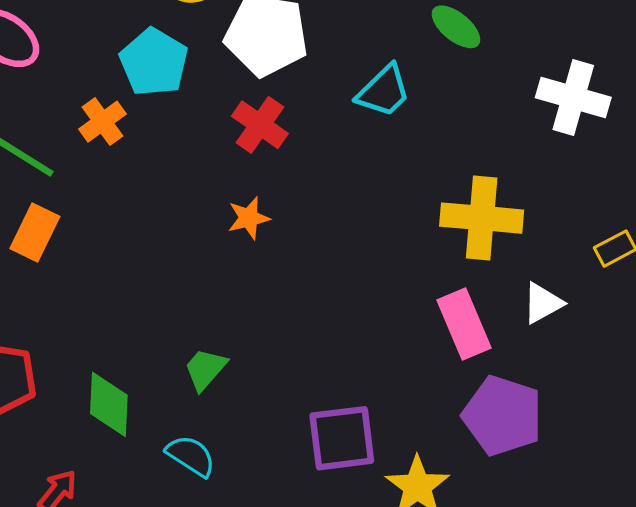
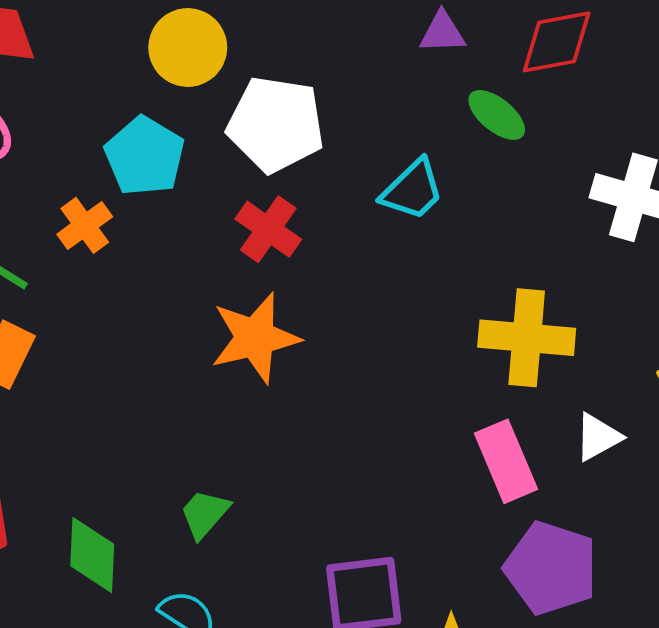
orange star: (249, 218) -> (255, 338), size x1.8

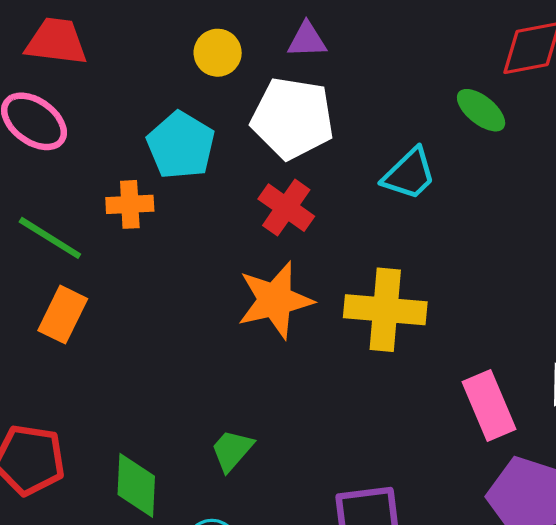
purple triangle: (442, 33) -> (307, 40), moved
yellow circle: (188, 48) -> (218, 53), size x0.7
orange cross: (85, 225) -> (130, 204), turned 33
yellow cross: (527, 338) -> (385, 310), moved

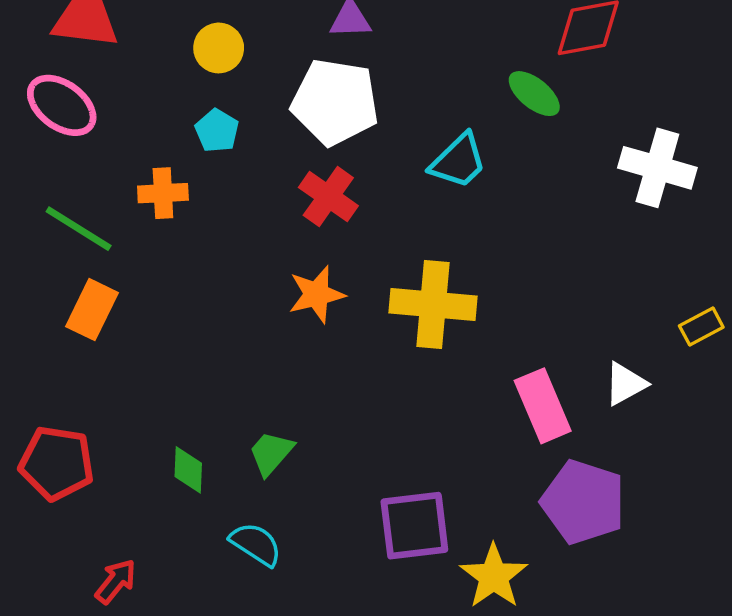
yellow circle: (218, 53) -> (219, 48), moved
cyan pentagon: (181, 145) -> (217, 131), size x0.6
orange star: (275, 300) -> (317, 294), size x0.7
green diamond: (136, 485) -> (188, 470), moved, size x0.7

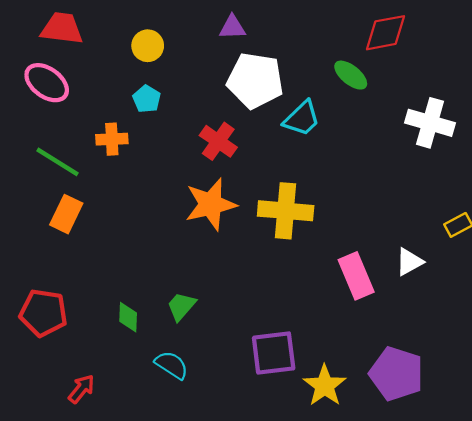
white pentagon: (335, 102) -> (255, 80), moved
orange star: (317, 294) -> (211, 204), size x1.4
purple pentagon: (583, 502) -> (396, 374), moved

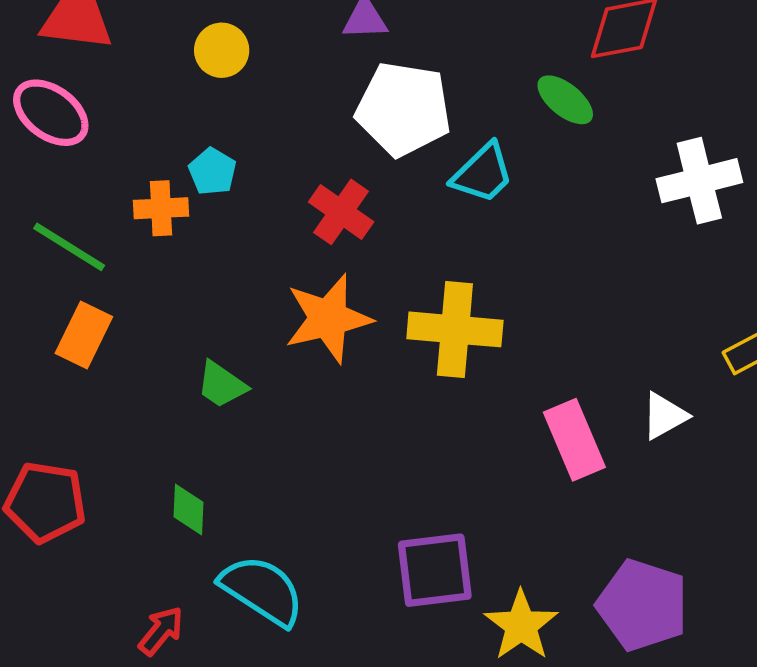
cyan pentagon: (147, 99) -> (212, 171), moved
white cross: (430, 123) -> (699, 181), turned -30
green trapezoid: (181, 306) -> (222, 385), moved, turned -96
cyan semicircle: (172, 365) -> (262, 590), size x1.5
red arrow: (81, 389) -> (161, 631), moved

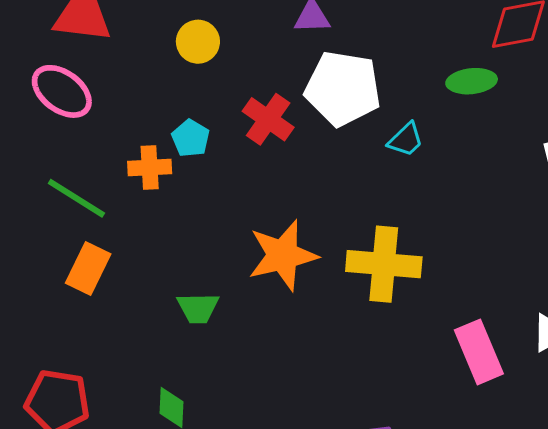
green ellipse: (565, 100) -> (472, 81), turned -45
cyan trapezoid: (483, 173) -> (406, 140), size x0.7
red cross: (341, 212) -> (268, 119), moved
green trapezoid: (222, 385) -> (198, 308), turned -36

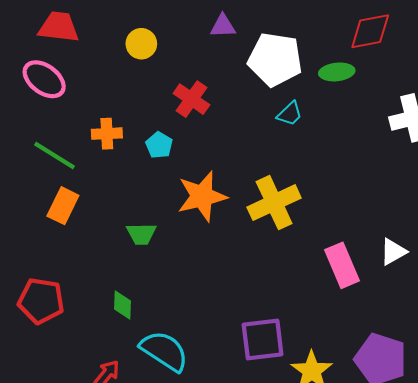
white pentagon: (343, 88) -> (275, 59), moved
cyan pentagon: (191, 138) -> (159, 145), moved
yellow cross: (384, 264) -> (274, 203), turned -30

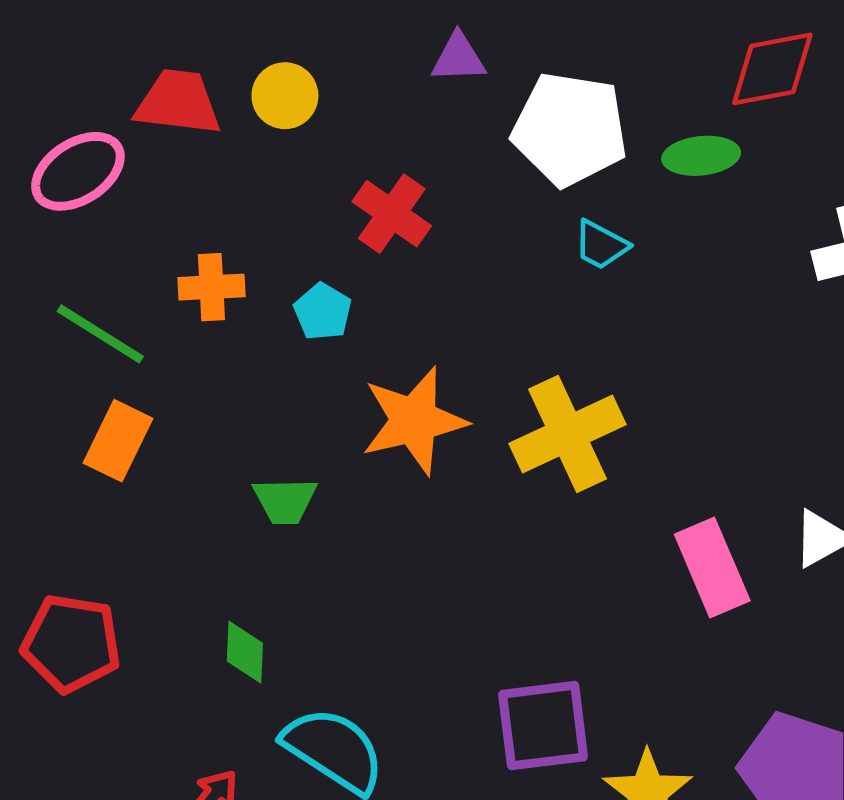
red trapezoid: (59, 27) -> (178, 102), moved
pink ellipse: (44, 79) -> (78, 171), turned -69
cyan trapezoid: (290, 114) -> (601, 245), turned 72

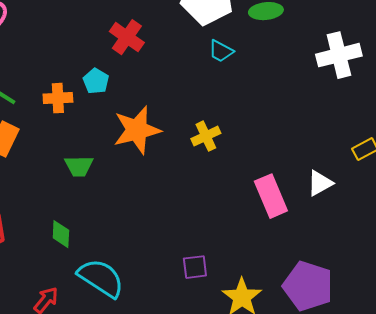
orange cross: (211, 287) -> (58, 98), moved
yellow cross: (568, 434) -> (206, 136), size x0.6
purple square: (543, 726) -> (195, 267), size x0.6

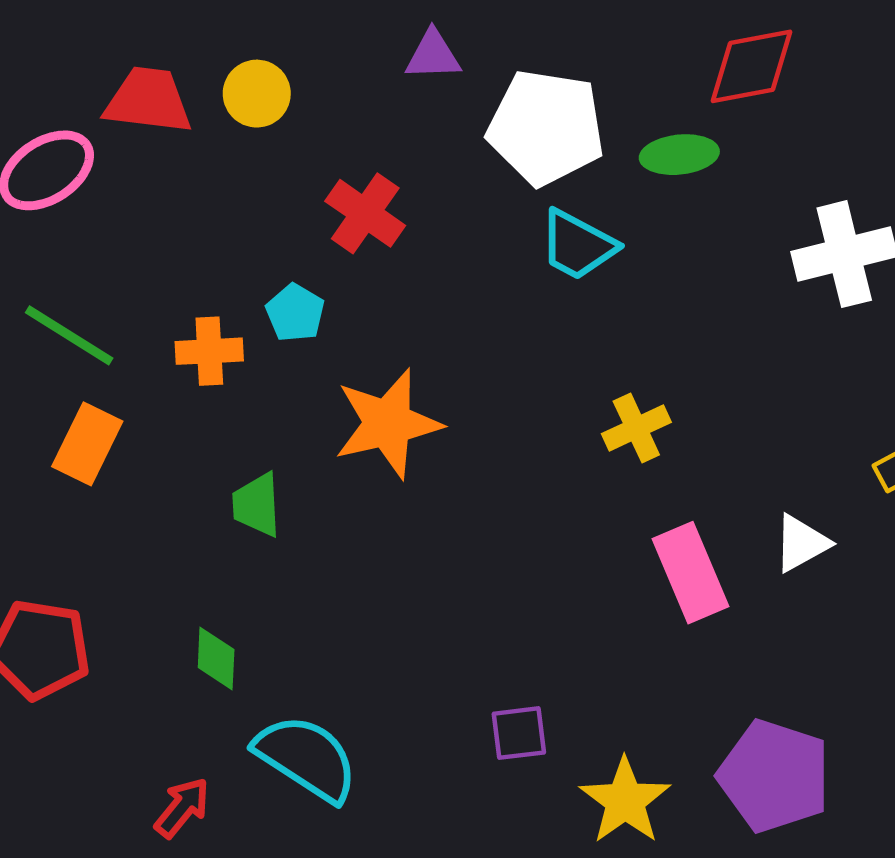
cyan trapezoid: (221, 51) -> (578, 245), size x1.4
yellow cross: (206, 136) -> (636, 428), moved
green trapezoid: (79, 166) -> (257, 505), turned 88

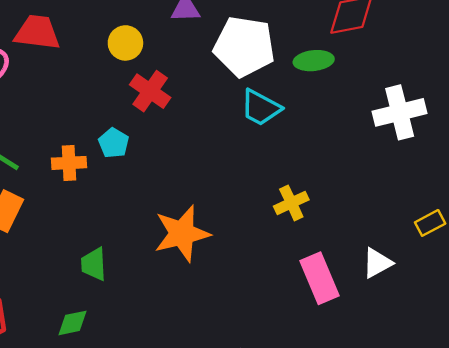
yellow circle: (257, 94) -> (125, 43), moved
orange star: (388, 423) -> (182, 234), moved
green trapezoid: (257, 505) -> (94, 264), moved
green diamond: (216, 658) -> (72, 323), turned 76

